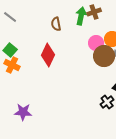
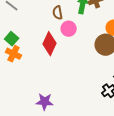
pink circle: (96, 43) -> (69, 29), moved
purple star: (23, 112) -> (45, 102), moved

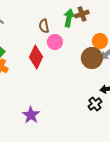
purple star: (45, 102) -> (31, 115), turned 30

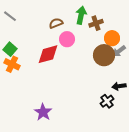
brown cross: (82, 14) -> (96, 23), moved
brown semicircle: (44, 26) -> (56, 23), turned 80
red diamond: (36, 57) -> (48, 54), turned 50

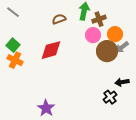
pink circle: (67, 39) -> (93, 35), moved

